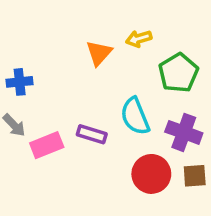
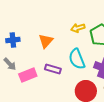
yellow arrow: (139, 39) -> (78, 28), moved
orange triangle: (99, 53) -> (46, 41), moved

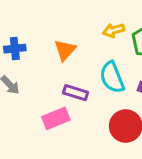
pink rectangle: (28, 75) -> (56, 118), moved

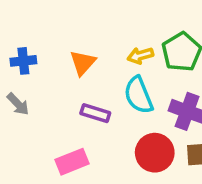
yellow arrow: (114, 30) -> (140, 56), moved
pink rectangle: (56, 118) -> (72, 162), moved

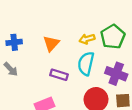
cyan semicircle: (139, 95) -> (86, 64), turned 35

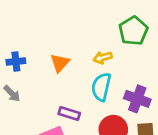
green pentagon: (113, 37) -> (133, 31), moved
purple rectangle: (59, 75) -> (69, 114), moved

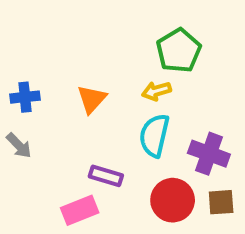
green pentagon: (133, 31) -> (179, 51), moved

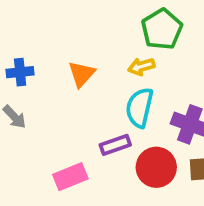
purple rectangle: (106, 176) -> (115, 145), moved, turned -36

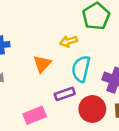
yellow arrow: (141, 67) -> (68, 41), moved
orange triangle: (82, 74) -> (42, 64), moved

